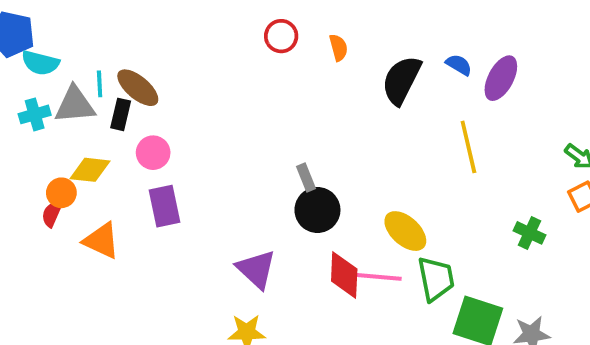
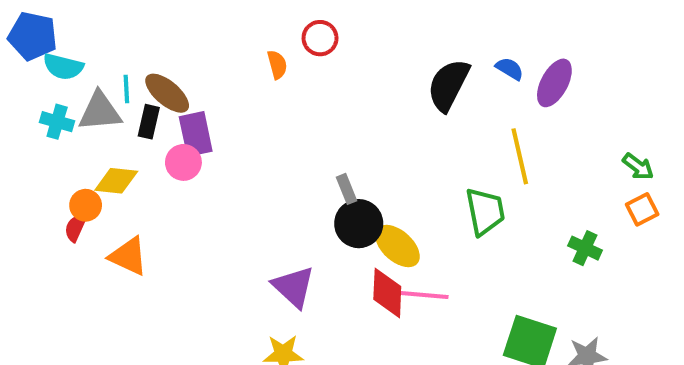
orange semicircle: (338, 48) -> (277, 65), moved
cyan cross: (35, 114) -> (57, 122), turned 32
purple rectangle: (165, 206) -> (196, 134), moved
yellow ellipse: (405, 231) -> (397, 246), moved
green trapezoid: (436, 279) -> (485, 211), moved

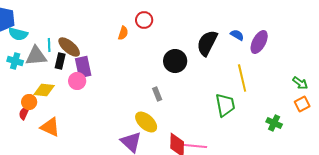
orange semicircle: (277, 65) -> (123, 33), turned 32
black circle: (359, 224) -> (175, 61), moved
yellow ellipse: (397, 246) -> (146, 122), moved

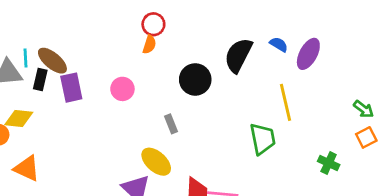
orange semicircle: (123, 33) -> (149, 44), moved
pink circle: (77, 81) -> (122, 89), moved

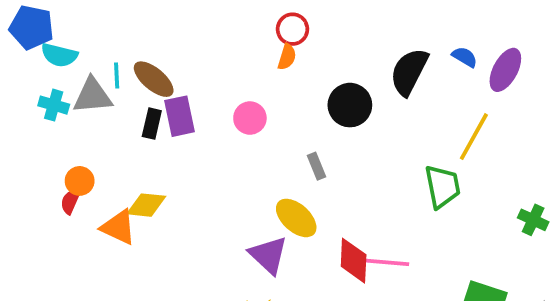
black rectangle: (40, 79) -> (152, 124), moved
yellow line: (285, 102) -> (474, 137), turned 42
yellow diamond: (19, 119) -> (146, 205), moved

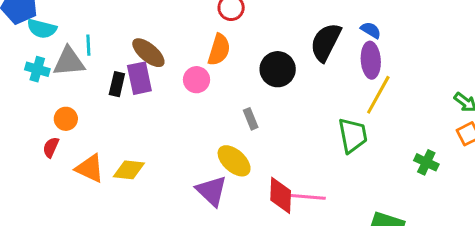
orange semicircle: (287, 57) -> (219, 50), moved, size x1.5
purple ellipse: (505, 70) -> (371, 60), moved, turned -32
brown ellipse: (154, 79) -> (148, 53), moved
orange circle: (80, 181) -> (66, 119), moved
yellow diamond: (146, 205) -> (129, 170), moved

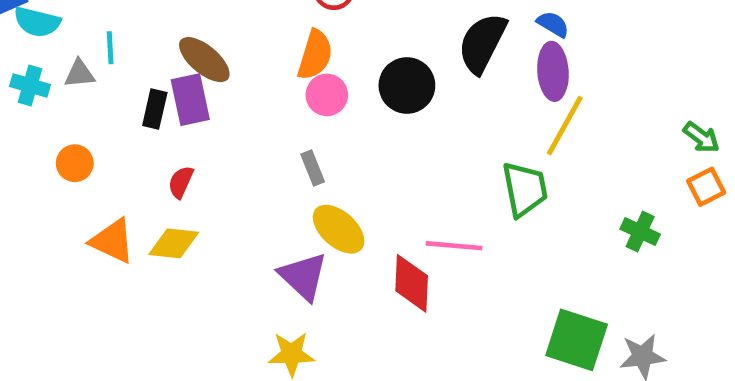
gray triangle: (69, 62) -> (79, 74), size x0.6
pink circle: (197, 80) -> (327, 95), moved
gray rectangle: (251, 119) -> (313, 168), moved
red semicircle: (51, 147) -> (181, 182), moved
pink line: (308, 197) -> (454, 246), moved

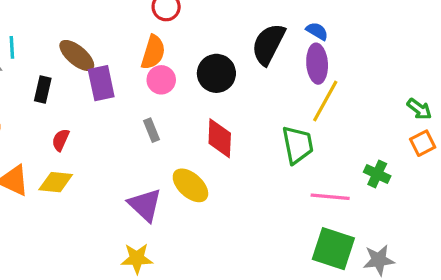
purple rectangle: (190, 100) -> (101, 83), moved
yellow ellipse: (339, 229) -> (190, 185), moved
pink line: (454, 246) -> (330, 197), moved
red diamond: (412, 283) -> (220, 138), moved

